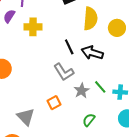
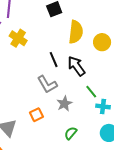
yellow cross: (33, 27) -> (18, 38), turned 30
black arrow: (92, 53) -> (76, 66), turned 35
green line: (100, 87) -> (91, 92), moved

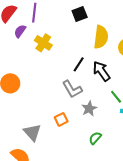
black line: (54, 60) -> (79, 64), turned 56

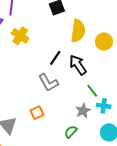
gray star: (89, 109) -> (83, 111), moved

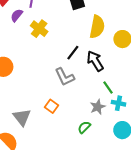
orange square: (37, 113) -> (52, 106), turned -32

